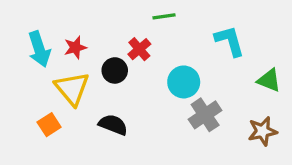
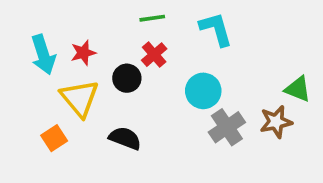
green line: (164, 16) -> (152, 18), moved
cyan L-shape: (230, 41) -> (216, 29), moved
brown star: (263, 131) -> (276, 122), moved

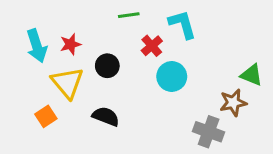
red cross: (154, 55) -> (152, 46), moved
gray cross: (227, 127) -> (209, 132), moved, turned -36

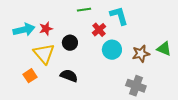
cyan arrow: (37, 46) -> (24, 30), turned -85
brown star: (233, 103) -> (141, 54), moved

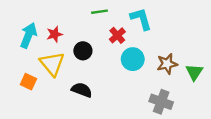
cyan arrow: (24, 30) -> (28, 35), turned -55
green triangle: (164, 49) -> (194, 72), moved, turned 42
orange square: (30, 76) -> (28, 82), moved, turned -32

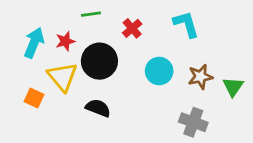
green line: (100, 12) -> (91, 14), moved
cyan L-shape: (141, 19) -> (186, 24), moved
red cross: (117, 35) -> (132, 28), moved
black circle: (83, 51) -> (99, 61), size x1.6

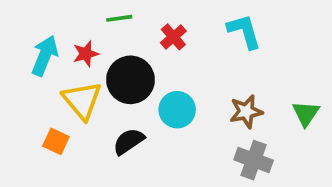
cyan circle: (159, 71) -> (177, 110), moved
brown star: (200, 77) -> (246, 112), moved
orange square: (34, 98) -> (56, 141), moved
black semicircle: (98, 108) -> (129, 141), turned -55

